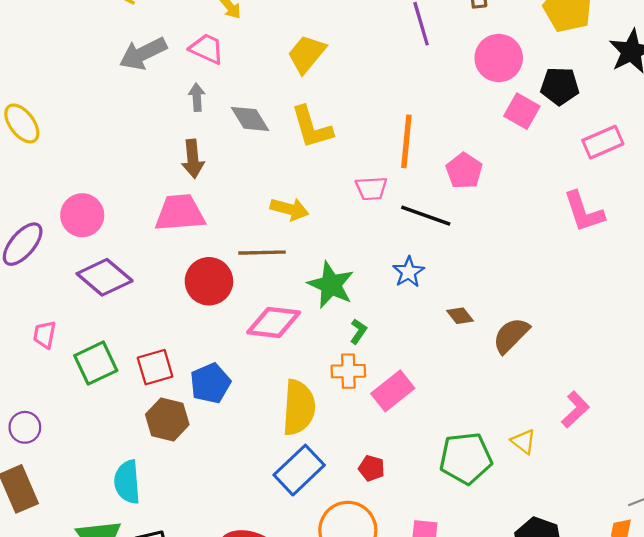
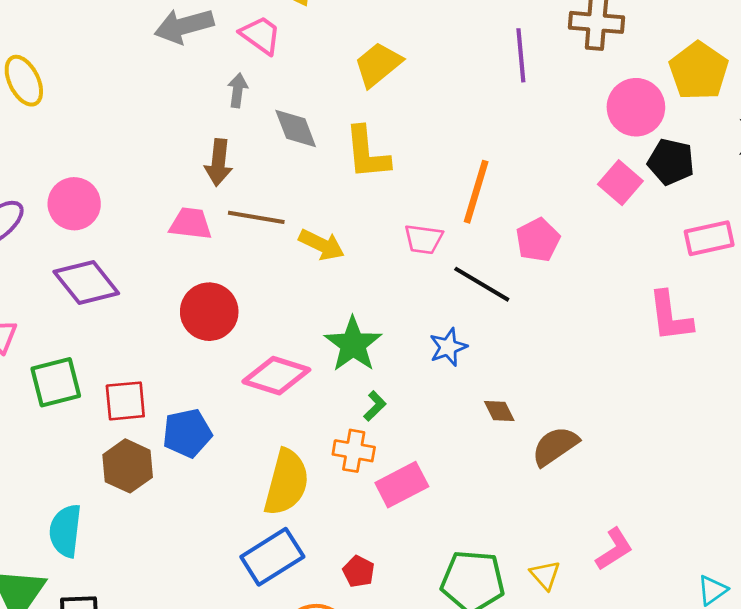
pink circle: (499, 58) -> (636, 107), moved
pink trapezoid: (180, 213) -> (191, 224), size x0.7
brown line: (262, 253) -> (256, 217), moved

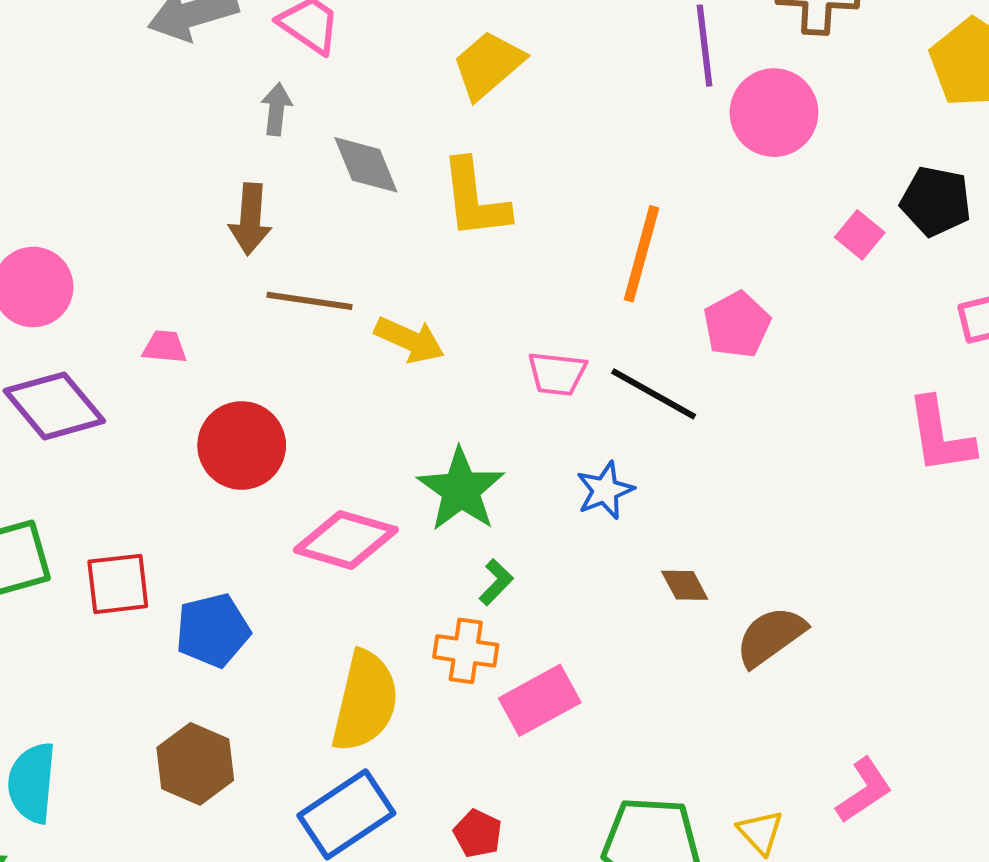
pink circle: (636, 107) -> (774, 113), moved
pink square: (620, 183) -> (860, 235), size x0.7
pink trapezoid: (191, 224) -> (165, 347), moved, size x0.7
pink trapezoid: (424, 239) -> (557, 374), moved
brown hexagon: (128, 466) -> (195, 764), moved

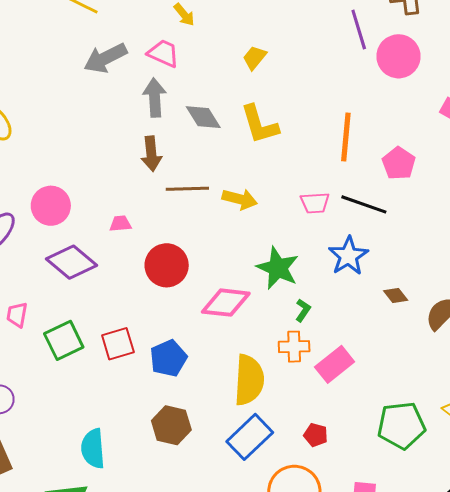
yellow trapezoid: (488, 65) -> (254, 58), size x0.7
gray arrow: (277, 109) -> (155, 98), size x1.5
blue star: (605, 490) -> (348, 256), size x1.4

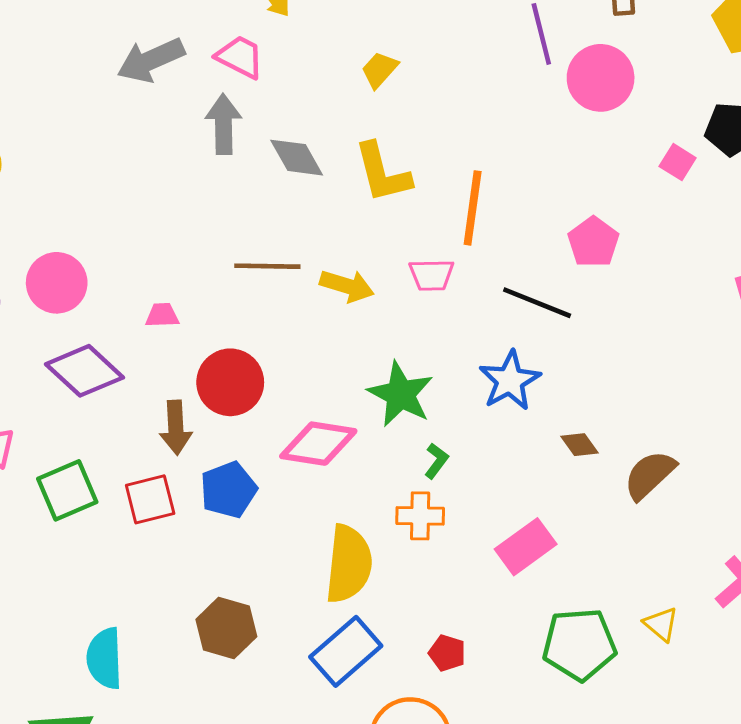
orange line: (346, 137) -> (473, 208), moved
brown arrow: (151, 154) -> (176, 428), moved
pink trapezoid: (315, 203) -> (432, 275), moved
blue pentagon: (168, 358) -> (229, 490), moved
pink rectangle: (335, 364) -> (526, 547), moved

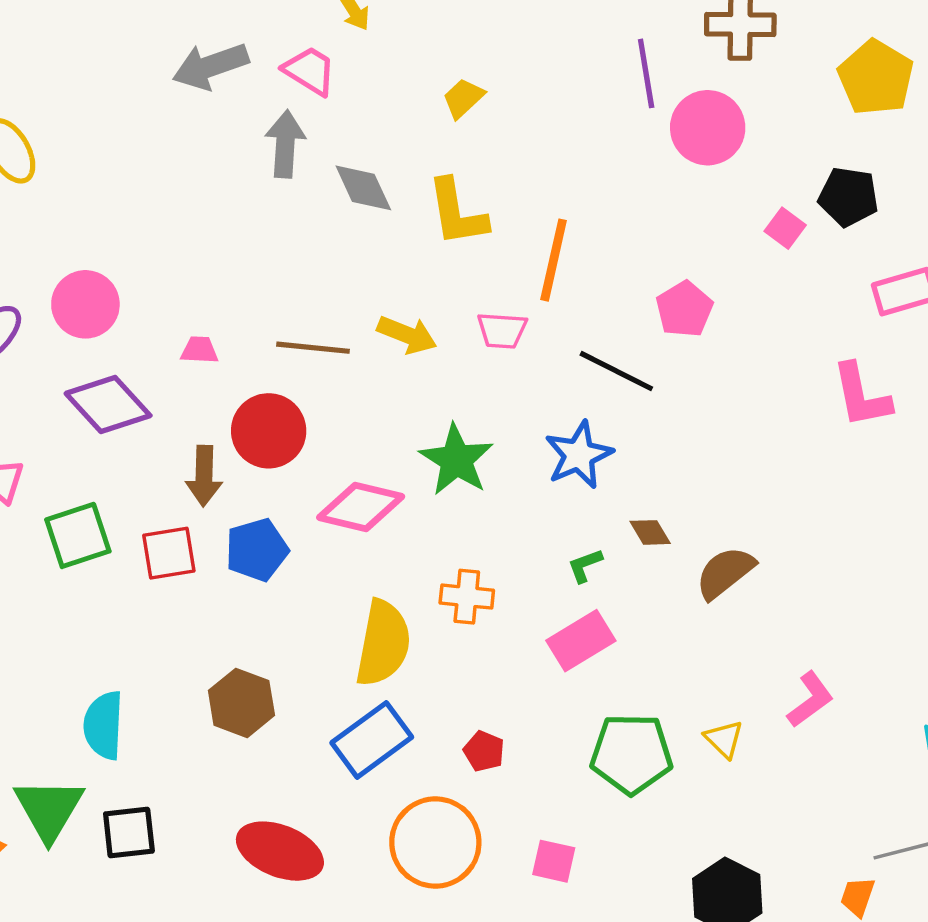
brown line: (267, 266) -> (313, 348), moved
green L-shape: (436, 461) -> (585, 565), moved, turned -152

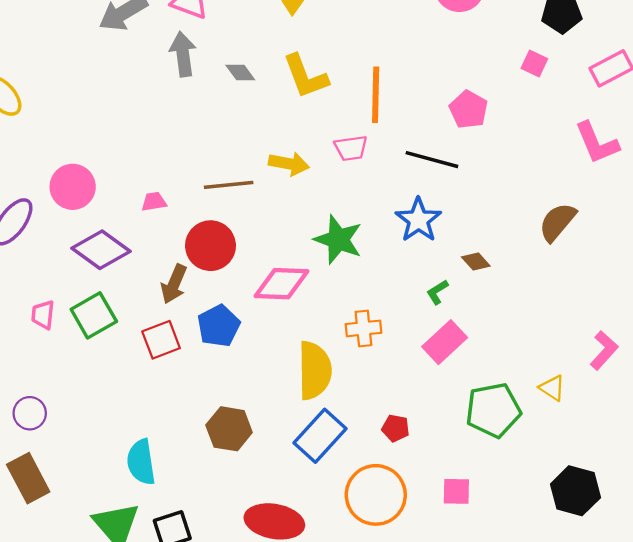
gray diamond: (363, 188) -> (240, 73), size x0.7
pink square: (785, 228) -> (534, 64), moved
brown arrow: (204, 476) -> (174, 284), turned 33
green square: (78, 535) -> (94, 315), moved
brown semicircle: (725, 573) -> (557, 222), moved

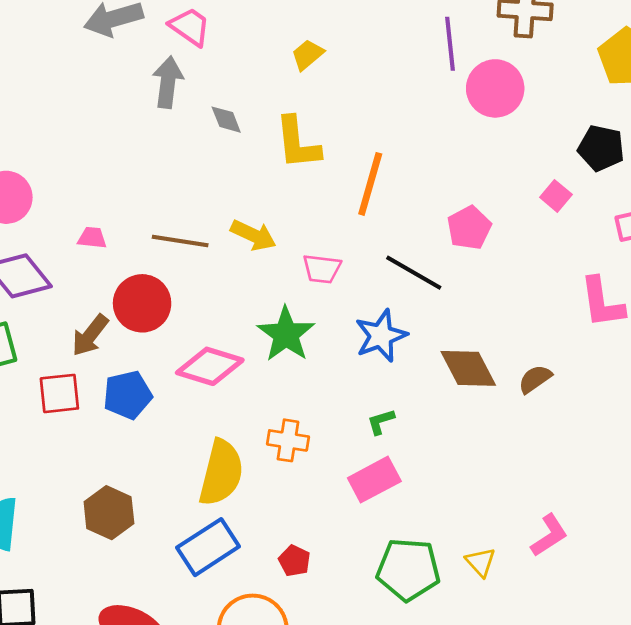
pink trapezoid: (351, 148) -> (322, 269), moved
brown semicircle: (557, 222) -> (535, 379), size x0.7
brown diamond: (476, 262) -> (468, 368), moved, size x1.8

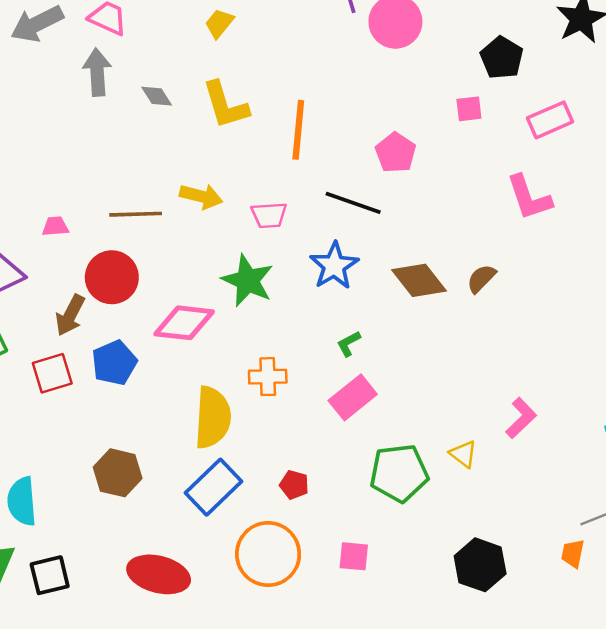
black pentagon: (601, 148) -> (502, 58), turned 30
pink square: (556, 196) -> (469, 109), turned -36

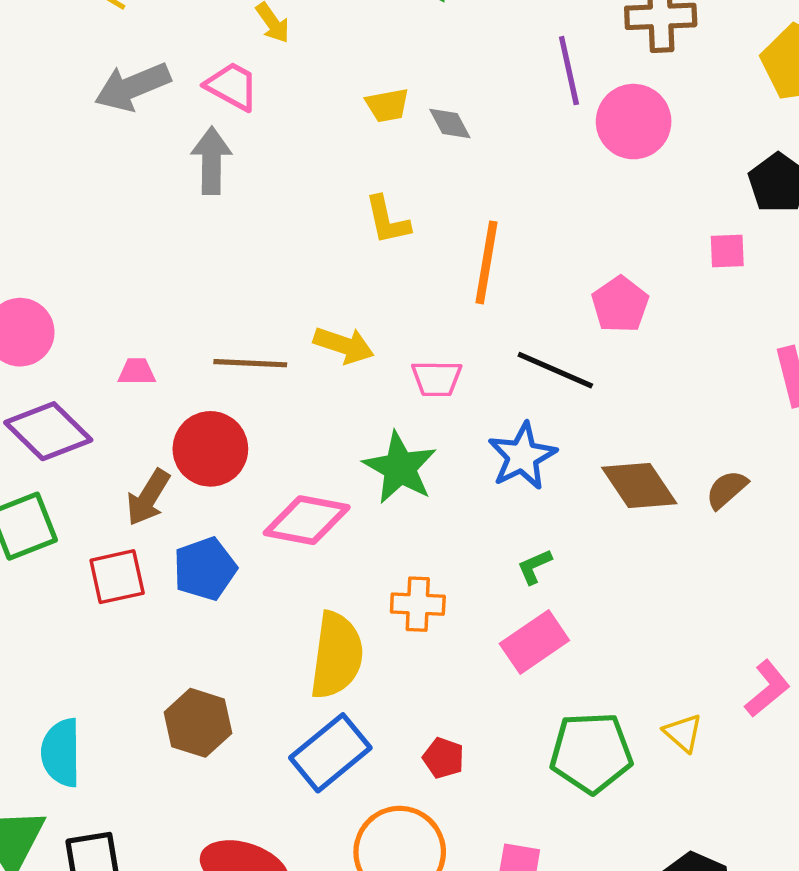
yellow trapezoid: (219, 23) -> (387, 105), turned -144
gray diamond: (157, 96) -> (450, 123), moved
yellow L-shape: (225, 105) -> (387, 220), size x0.7

